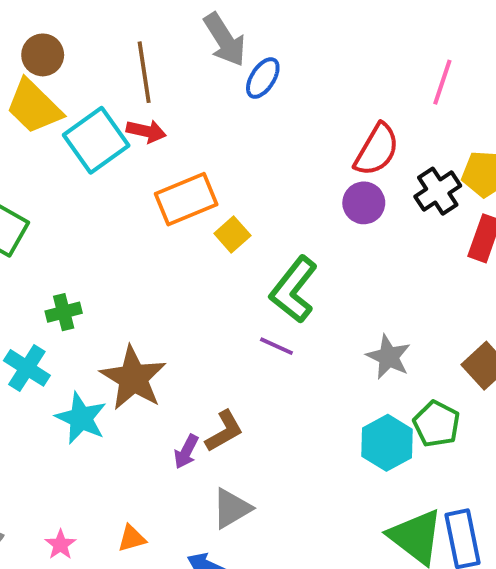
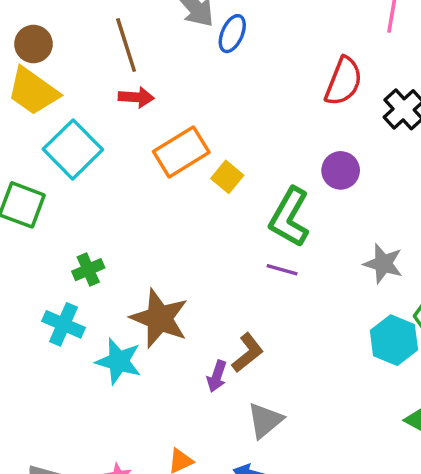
cyan square: (96, 140) -> (73, 149), moved
purple circle: (364, 203) -> (341, 170), moved

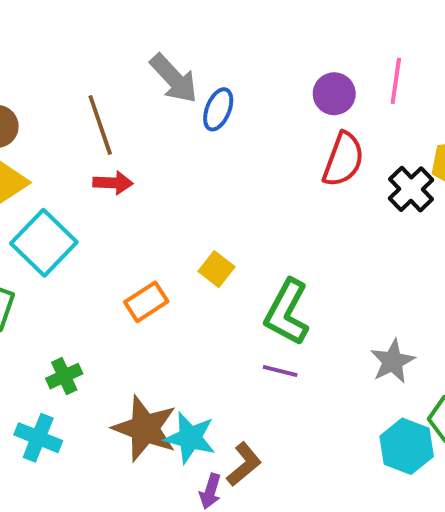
orange rectangle: (181, 152) -> (146, 302), moved, size x0.7
purple circle: (341, 170) -> (334, 94), moved
gray star: (383, 264) -> (393, 361), turned 30
cyan star: (119, 361) -> (190, 438), moved

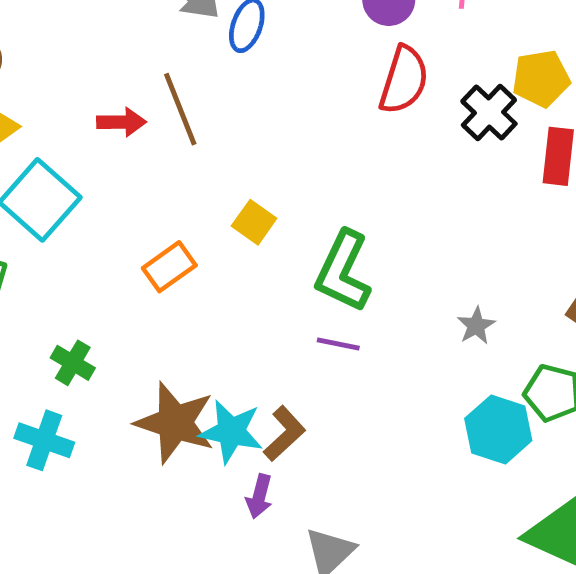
brown line: (100, 125) -> (180, 109), moved
gray star: (393, 361) -> (476, 326), size x0.7
green cross: (64, 376) -> (73, 363), turned -32
brown L-shape: (244, 464) -> (284, 434), moved

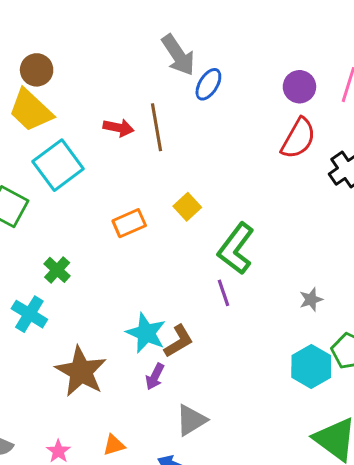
purple line: (338, 344) -> (223, 293), turned 48
brown star: (175, 423) -> (81, 371), moved

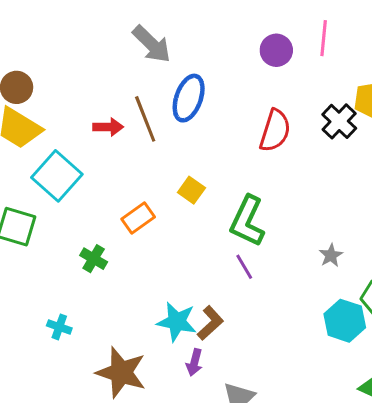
blue ellipse: (208, 84) -> (189, 98), moved, size x1.4
red semicircle: (298, 138) -> (275, 131), moved
green cross: (57, 270) -> (94, 259), moved
cyan cross: (29, 314) -> (59, 327), size x0.7

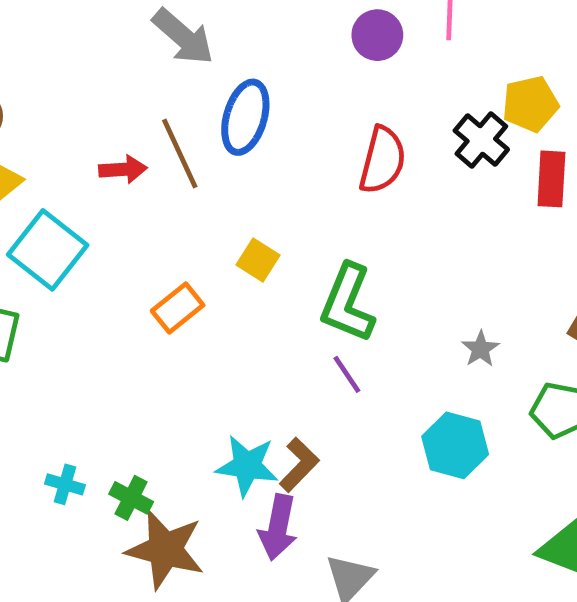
green cross: (94, 259) -> (131, 498), moved
cyan hexagon: (345, 321) -> (455, 445), moved
purple arrow: (194, 362) -> (278, 527), size x1.5

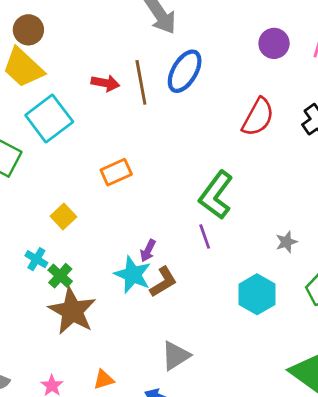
yellow square: (258, 260) -> (63, 216), moved
cyan cross: (65, 484) -> (36, 259), moved
purple arrow: (278, 527) -> (148, 251), moved, size x0.6

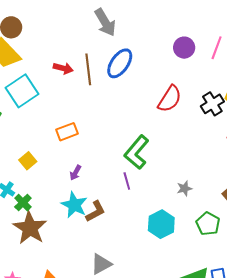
purple arrow: (148, 251) -> (75, 173), moved

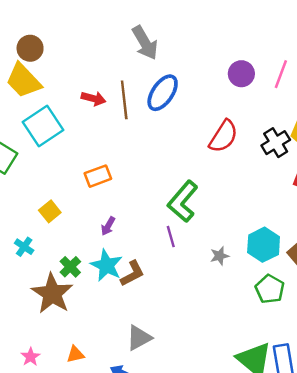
gray star: (184, 188) -> (220, 256), moved
green cross: (23, 203) -> (70, 267), moved
cyan hexagon: (161, 224) -> (264, 245), moved

